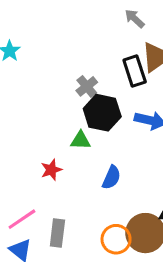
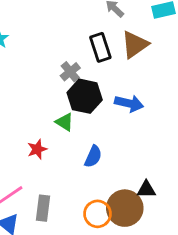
black rectangle: (135, 71) -> (100, 47), moved
green triangle: (81, 140) -> (64, 122), turned 30

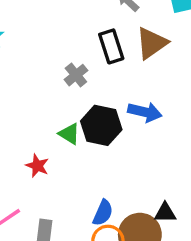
black hexagon: (85, 96) -> (101, 125), moved
red star: (37, 149) -> (37, 166), turned -30
blue semicircle: (93, 156) -> (103, 213), moved

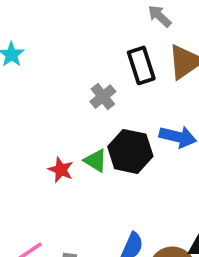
red star: (37, 166) -> (61, 170), moved

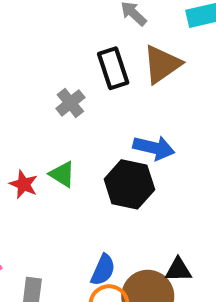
black hexagon: (130, 151) -> (129, 184), moved

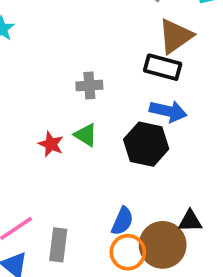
black rectangle: (113, 68) -> (163, 67), moved, turned -57
gray cross: (70, 103) -> (89, 86), moved, turned 35

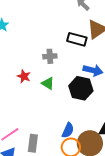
black rectangle: (163, 67) -> (77, 39), moved
red star: (51, 144) -> (24, 76), moved

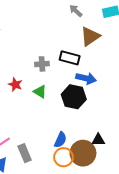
black rectangle: (77, 39) -> (70, 58), moved
gray rectangle: (33, 143) -> (25, 153), turned -30

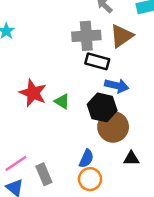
gray cross: (42, 64) -> (86, 36), moved, size x1.6
red star: (15, 84) -> (33, 93), size x1.6
brown circle: (83, 153) -> (113, 127), moved

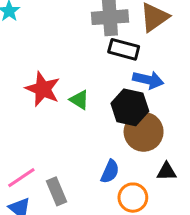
orange circle: (90, 179) -> (133, 198), moved

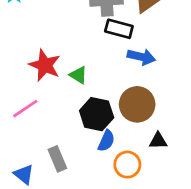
black hexagon: (130, 107) -> (97, 114), moved
pink line: (21, 178) -> (25, 109), moved

